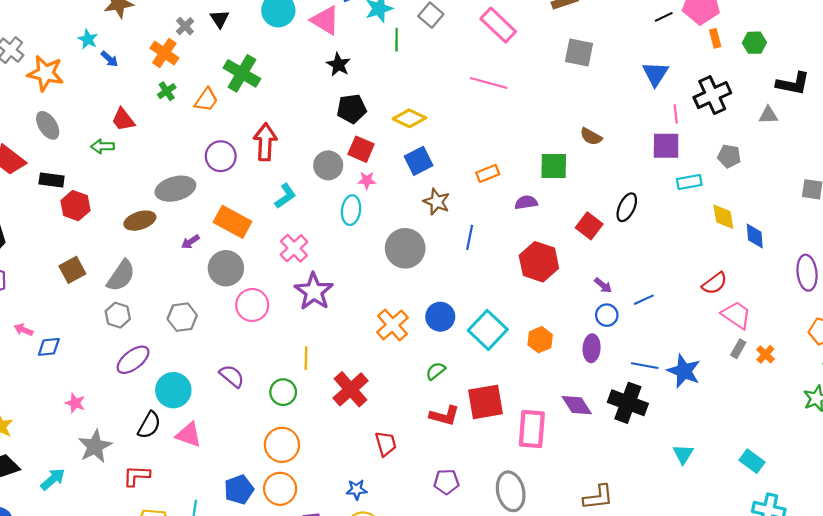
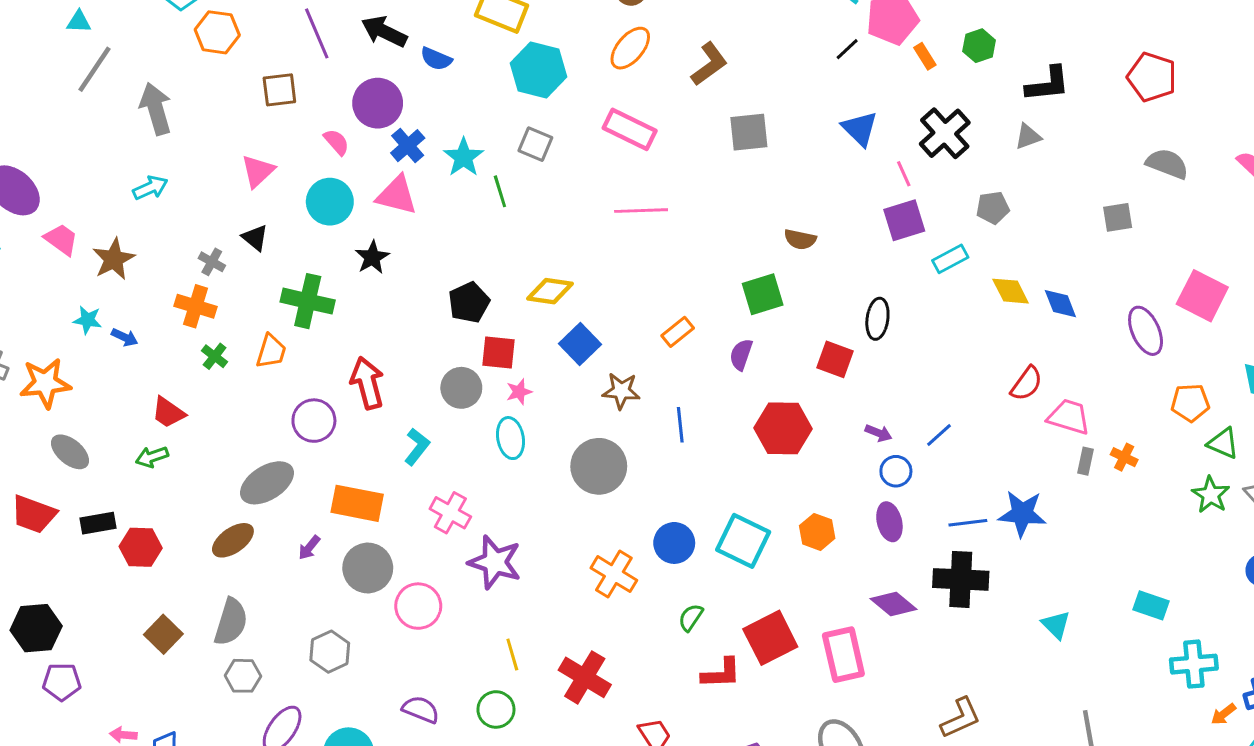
black star: (338, 65) -> (372, 257), moved, turned 30
purple semicircle: (526, 202) -> (741, 355), turned -45

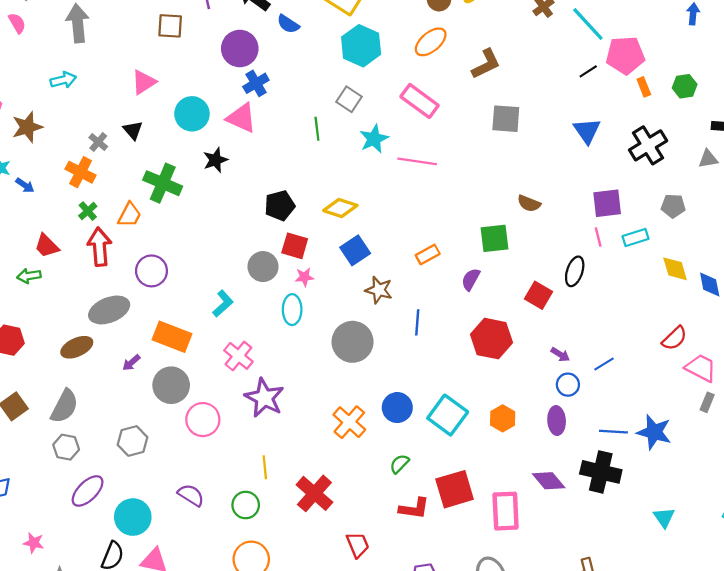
pink semicircle: (336, 142) -> (17, 23), moved
cyan star: (464, 157) -> (374, 139), moved
pink line: (904, 174) -> (598, 237), moved
red arrow: (367, 383) -> (100, 247), moved

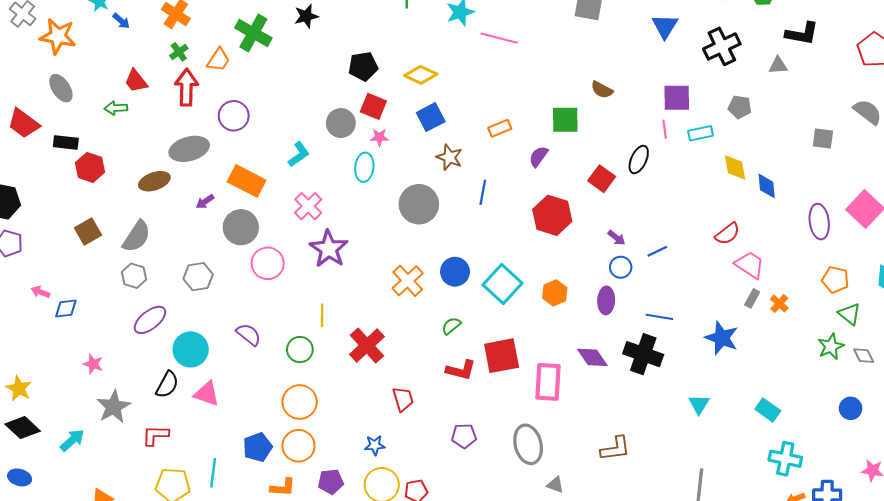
blue star: (654, 432) -> (722, 338), moved

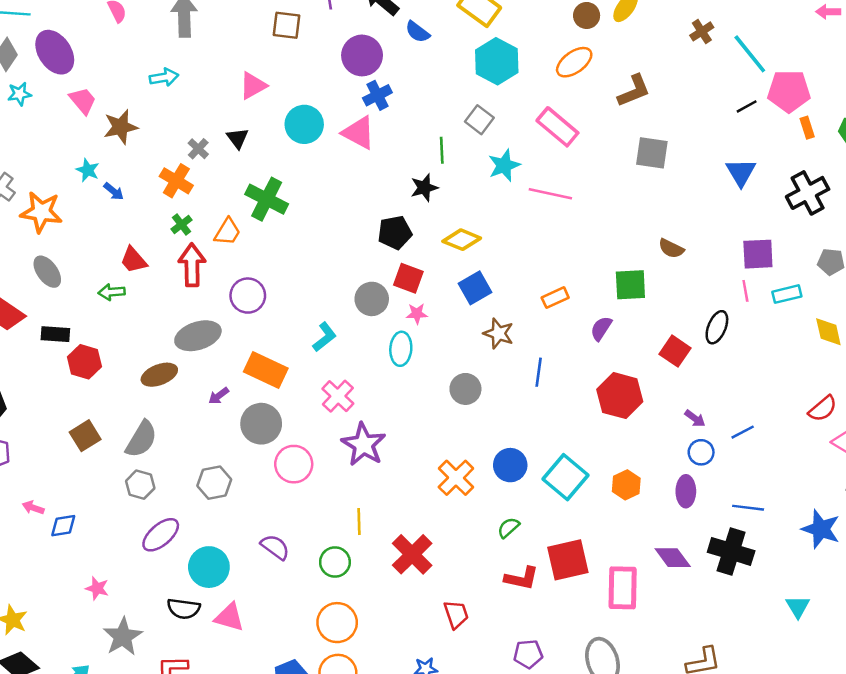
black star: (306, 16) -> (424, 188), moved
gray circle: (419, 204) -> (465, 389), size x0.7
black semicircle: (167, 385) -> (184, 609), turned 72

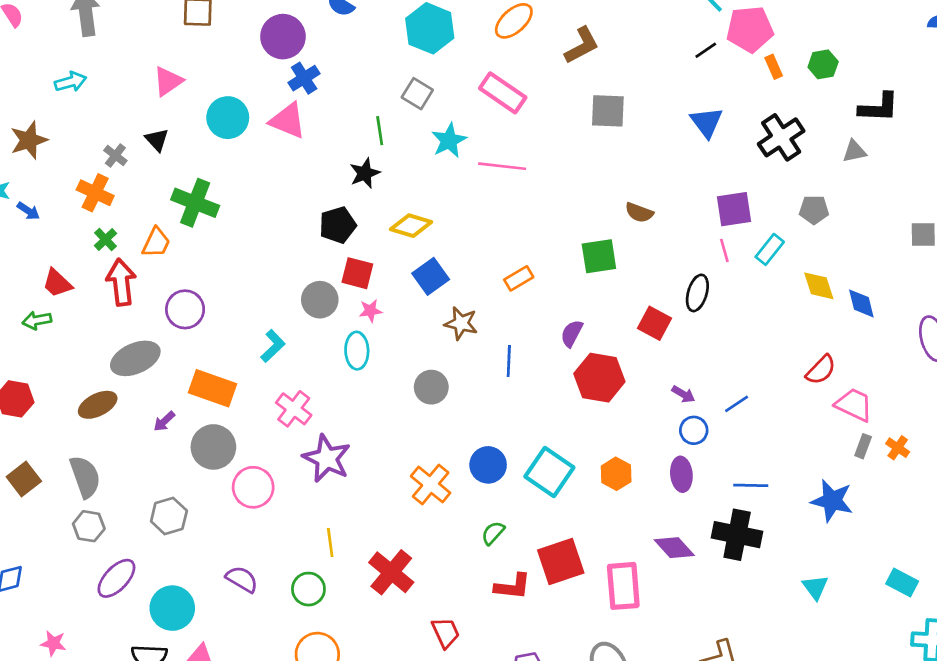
cyan rectangle: (787, 294) -> (770, 249), turned -32
purple semicircle: (601, 328) -> (572, 333), moved
gray semicircle: (141, 439) -> (85, 477), turned -45

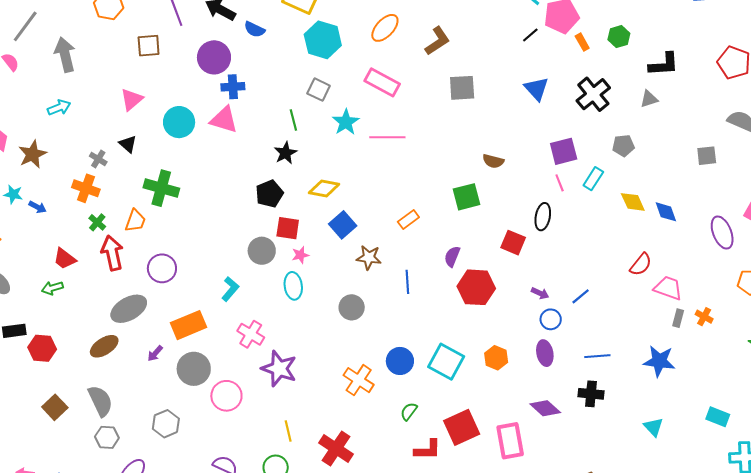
blue cross: (304, 78) -> (233, 87), turned 35
orange rectangle: (212, 388) -> (189, 325), turned -36
black cross: (737, 535) -> (591, 394), size x0.7

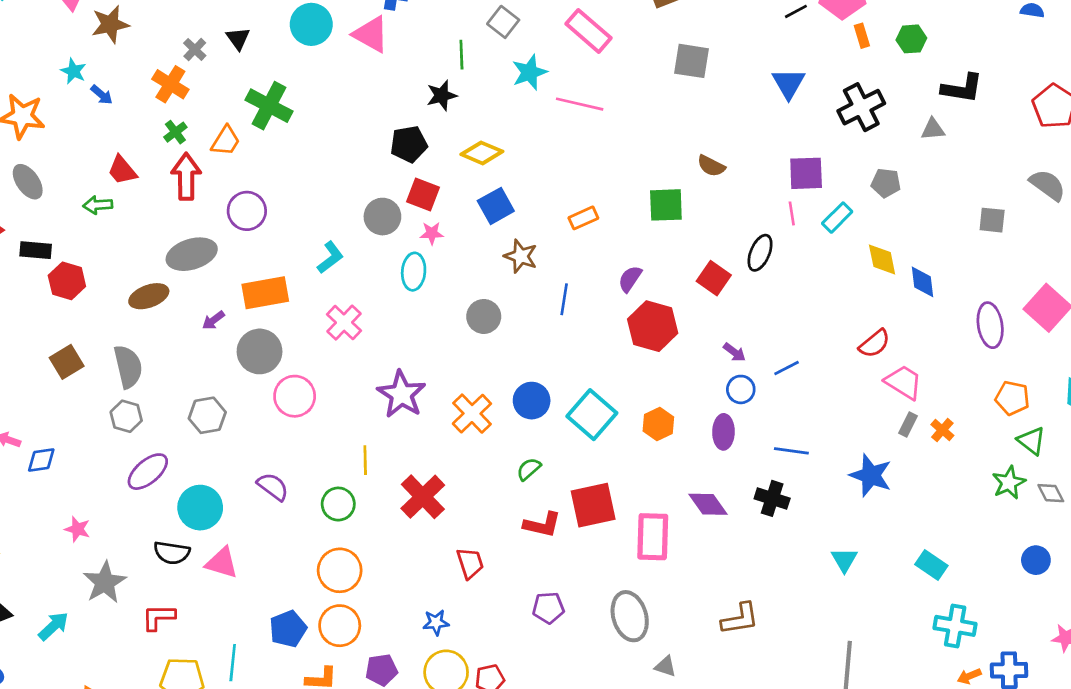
purple star: (279, 369) -> (401, 394), moved

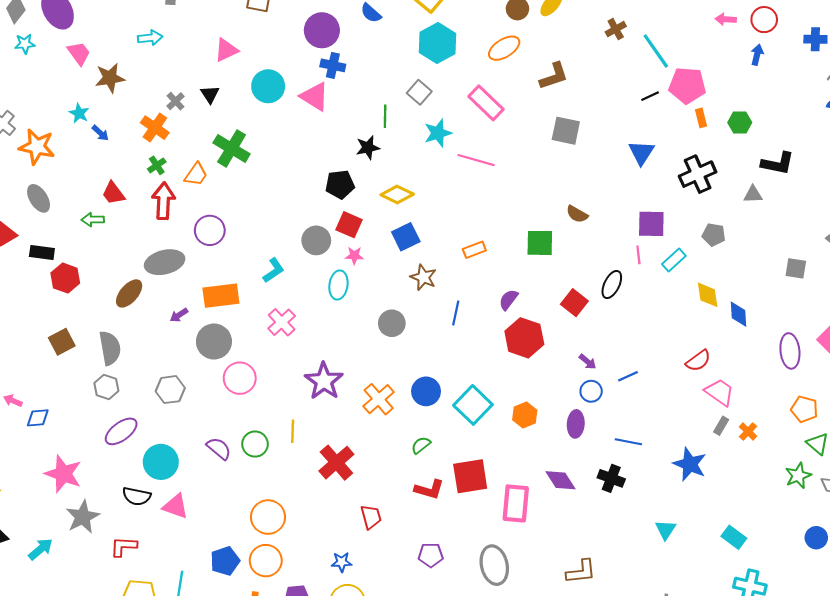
brown ellipse: (149, 296) -> (129, 293), turned -32
green circle: (338, 504) -> (255, 444), moved
pink star: (77, 529) -> (63, 474), size x1.8

